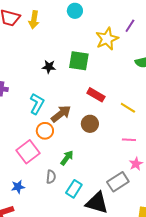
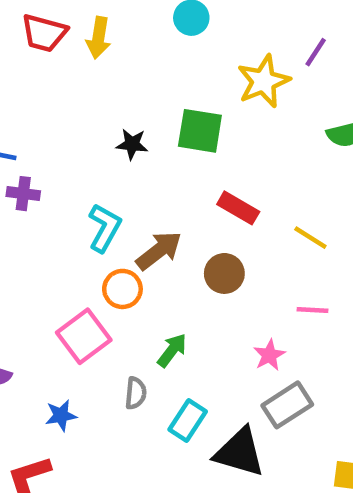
pink star: (136, 164) -> (269, 355), moved

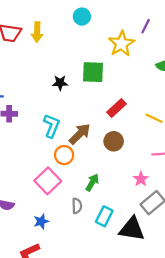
red rectangle: (238, 208) -> (117, 108), turned -66

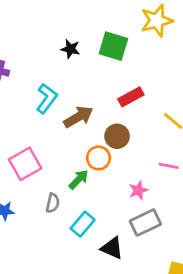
orange circle: (64, 155) -> (99, 158), moved
black triangle: (132, 229) -> (112, 248), size x0.7

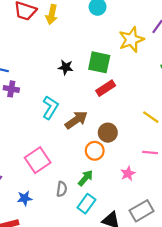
red rectangle: (131, 97) -> (106, 88), moved
green arrow: (79, 179) -> (86, 178), moved
gray rectangle: (145, 223) -> (142, 211), moved

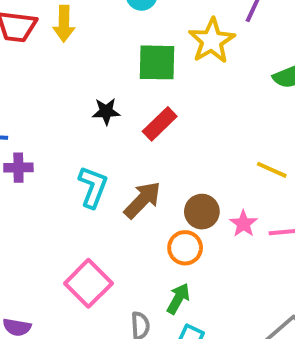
green square: (99, 62) -> (157, 62), moved
red rectangle: (106, 88) -> (160, 124), moved
pink star: (128, 174) -> (243, 224), moved

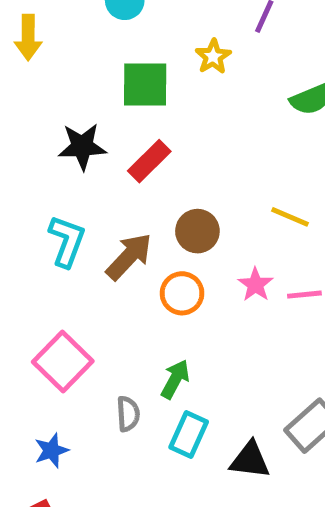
yellow star: (212, 41) -> (213, 57), size x0.6
black star: (106, 111) -> (82, 146), size x1.4
brown circle: (202, 212) -> (197, 231), moved
orange circle: (185, 248) -> (182, 293), moved

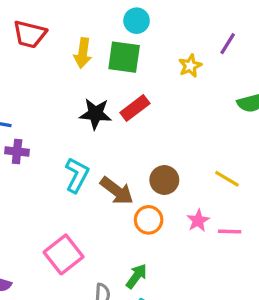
yellow arrow: (28, 38) -> (83, 53), moved
green square: (145, 84) -> (124, 57), moved
red rectangle: (149, 161) -> (135, 108), moved
brown arrow: (129, 257) -> (117, 191), turned 76

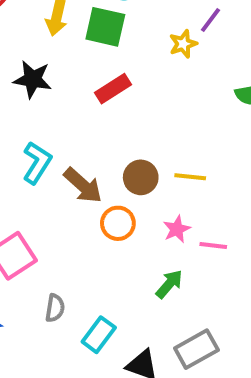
purple line: (228, 44) -> (210, 20), moved
black star: (95, 114) -> (33, 79), moved
yellow line: (227, 179) -> (190, 177), moved, turned -30
green arrow: (136, 276) -> (169, 284), moved

